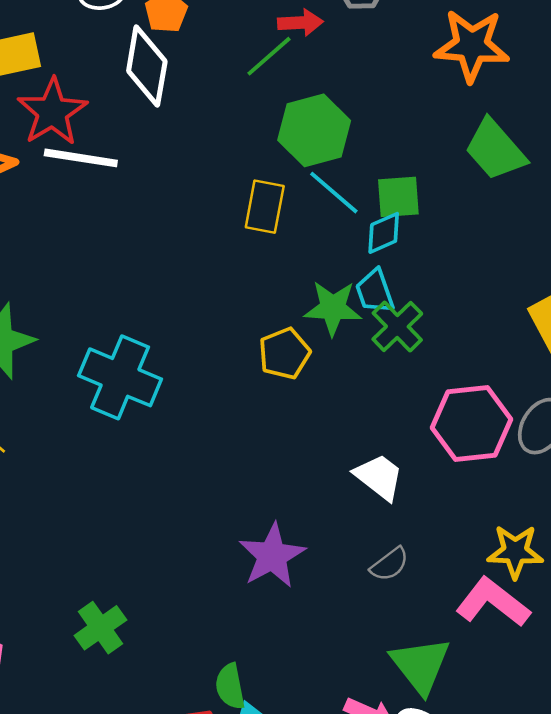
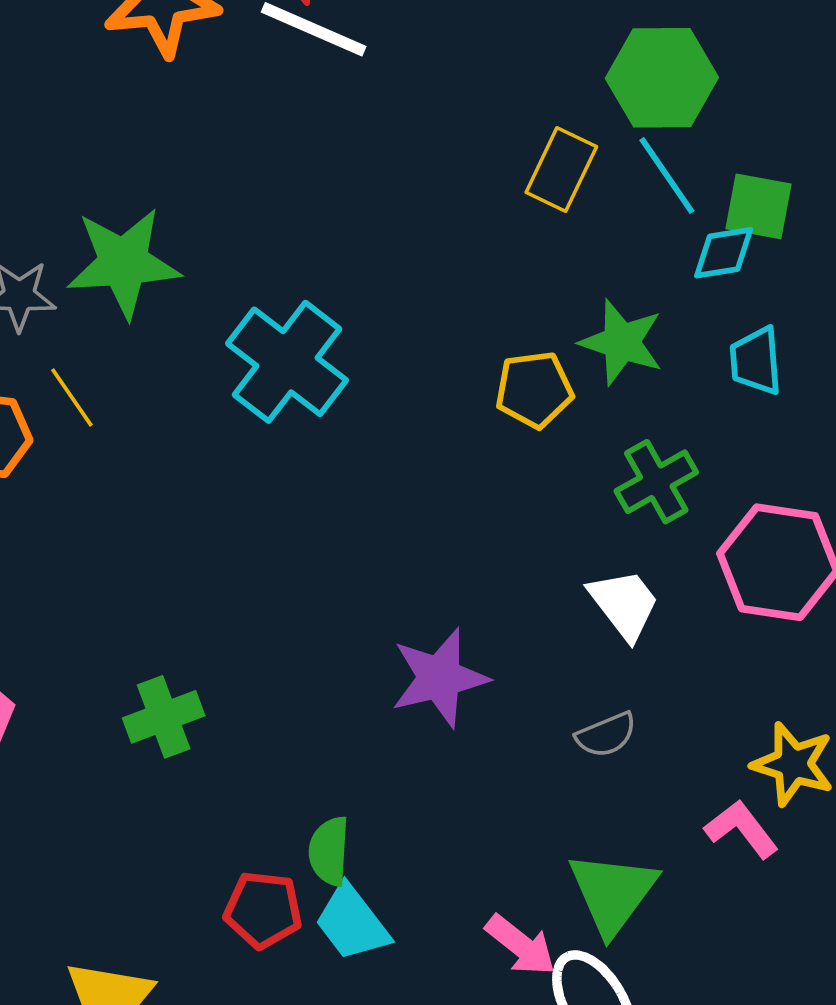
cyan trapezoid: (375, 291) -> (756, 361), moved
green cross: (397, 326) -> (656, 482), moved
pink L-shape: (493, 602) -> (741, 829), size x0.7

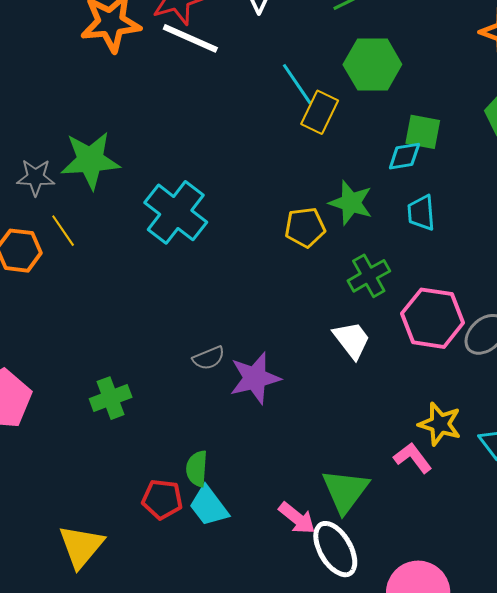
cyan line: (667, 175) -> (297, 84), moved
gray semicircle: (606, 735) -> (209, 358), moved

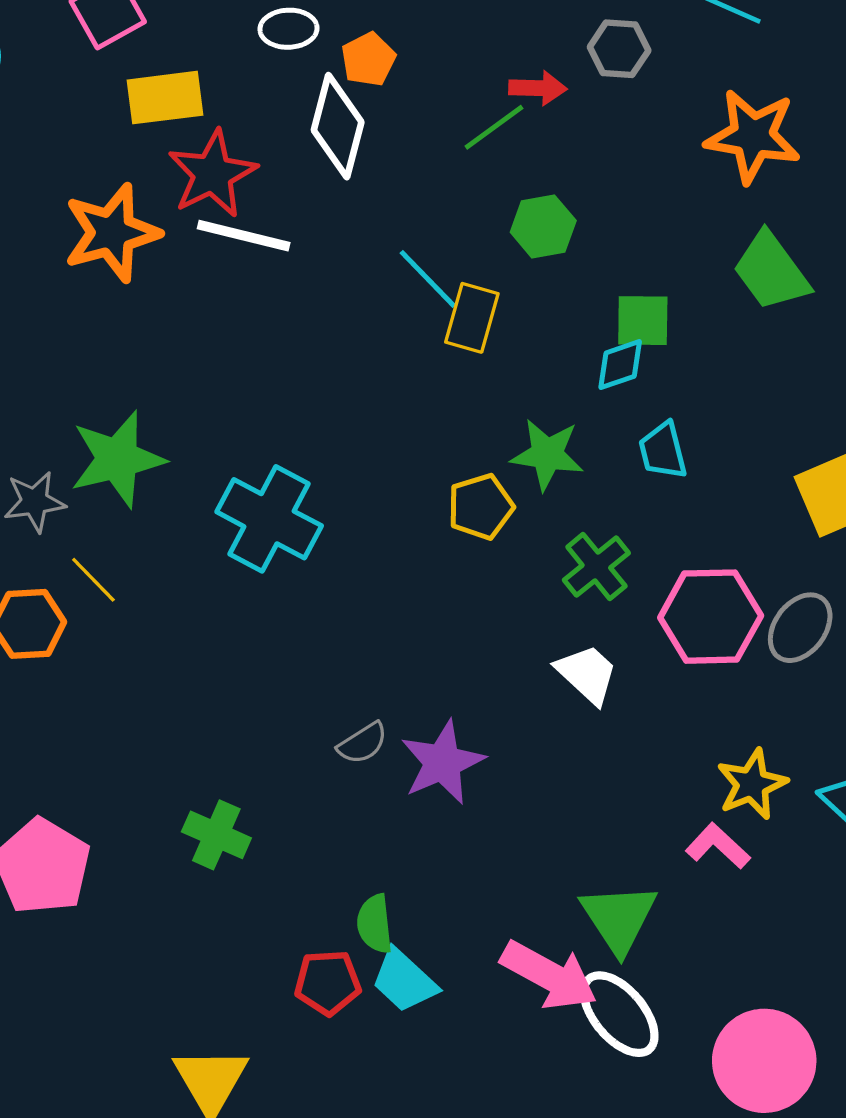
green hexagon: (372, 64) -> (543, 226), size x0.7
green cross: (111, 398) -> (216, 835), turned -36
yellow star: (440, 424) -> (752, 784), turned -30
pink arrow: (297, 518) -> (549, 975), size x1.5

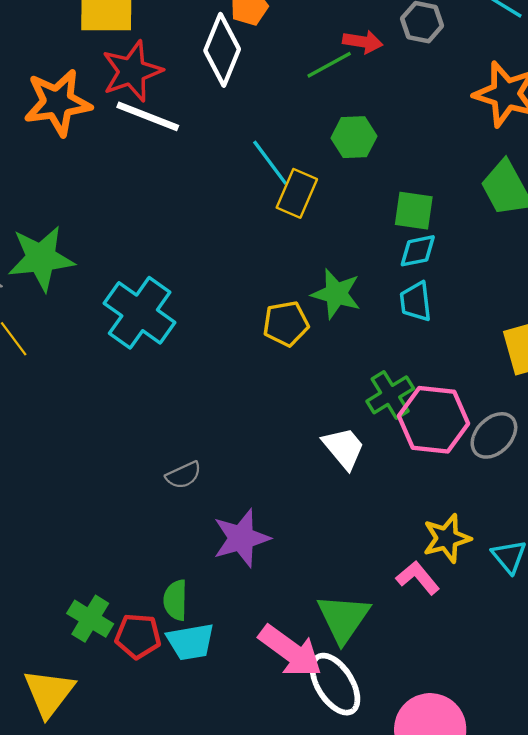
cyan diamond: (620, 365) -> (418, 251), moved
green cross: (596, 567) -> (390, 395), moved
purple star: (442, 762) -> (241, 538), moved
green cross: (216, 835) -> (90, 619), moved
cyan trapezoid: (404, 981) -> (191, 642), turned -60

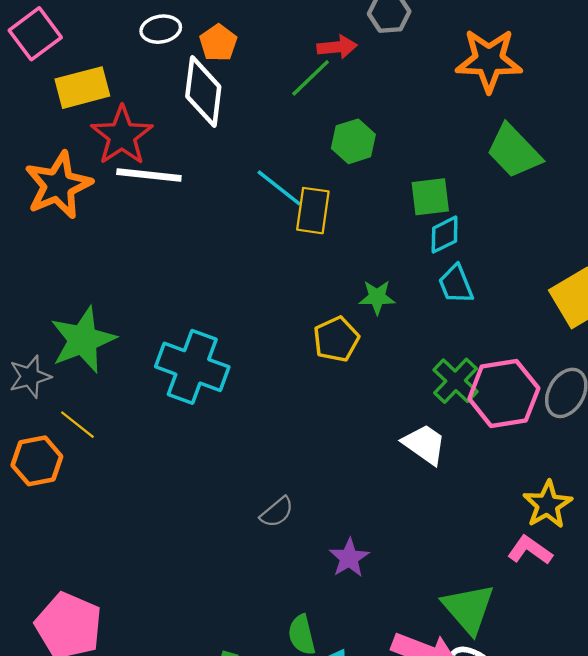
green star: (336, 294) -> (377, 297), size x0.7
purple star: (241, 538) -> (349, 558), size x0.7

